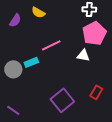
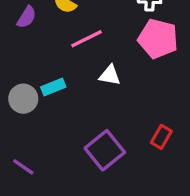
pink pentagon: (94, 33) -> (158, 39), turned -30
pink line: (51, 45) -> (86, 39), moved
white triangle: (83, 55) -> (110, 75), moved

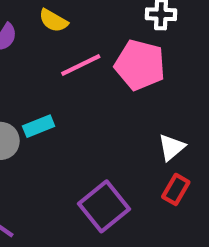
pink pentagon: (158, 39) -> (140, 65), moved
white triangle: (110, 75) -> (172, 147), moved, turned -50

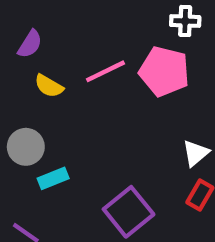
yellow semicircle: (53, 21) -> (49, 86), moved
cyan rectangle: (39, 126) -> (53, 178), moved

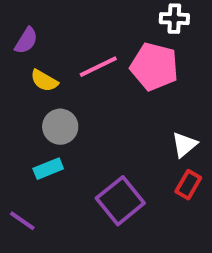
gray circle: (26, 147) -> (60, 127), moved

